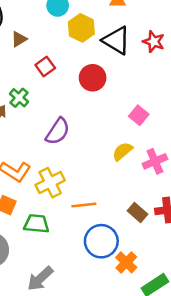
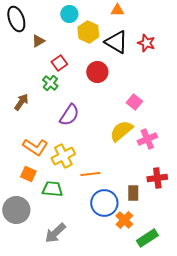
green cross: (19, 98) -> (50, 83), moved
yellow semicircle: (123, 151) -> (121, 131), size x1.4
brown rectangle: (137, 213) -> (133, 193), moved, turned 49

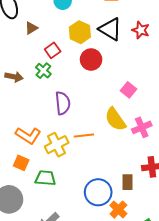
yellow hexagon: (88, 32) -> (80, 32), moved
brown arrow: (21, 102) -> (14, 77), moved, turned 66
purple semicircle: (69, 115) -> (63, 103), turned -40
yellow semicircle: (121, 131) -> (115, 119), turned -85
orange line: (90, 174) -> (84, 136), moved

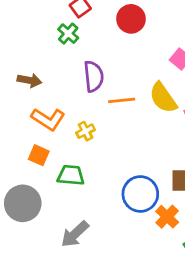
brown arrow: (14, 77) -> (29, 80), moved
orange line: (84, 136) -> (122, 100), moved
yellow cross: (57, 145) -> (86, 131), size x0.6

